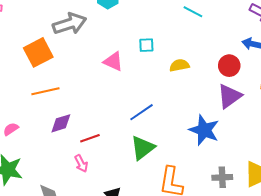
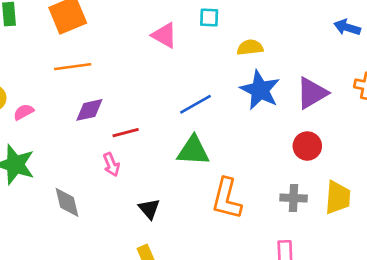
red circle: (229, 66) -> (307, 146), moved
blue star: (204, 130) -> (260, 90), moved
green triangle: (143, 148) -> (193, 151), turned 36

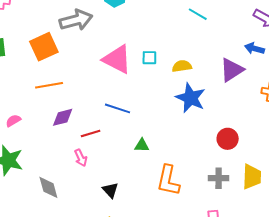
cyan square: (209, 18) -> (149, 58), moved
pink triangle: (164, 35) -> (117, 59), size x1.5
purple triangle: (312, 93) -> (232, 70), moved
blue line: (196, 104) -> (118, 108), moved, turned 50
green triangle: (193, 151) -> (142, 145), size x0.6

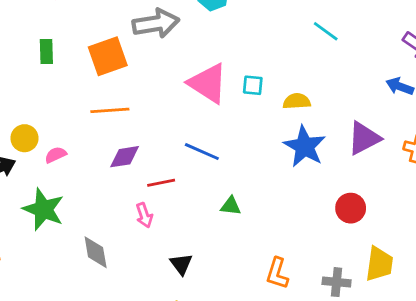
purple triangle: (232, 70) -> (364, 138), moved
gray cross: (219, 178) -> (337, 282), moved
orange L-shape: (168, 180) -> (277, 273), moved, size x0.7

